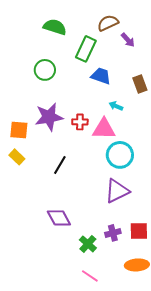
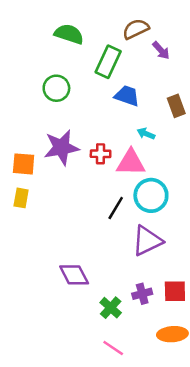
yellow rectangle: (17, 157) -> (21, 198), turned 56
black line: (60, 165) -> (116, 208), moved

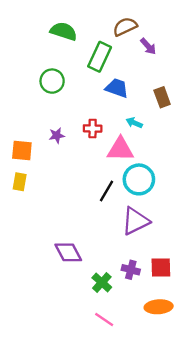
purple star: (61, 147) -> (57, 135), size x0.5
red cross: (101, 154) -> (93, 129), moved
purple cross: (142, 294) -> (131, 270), turned 30

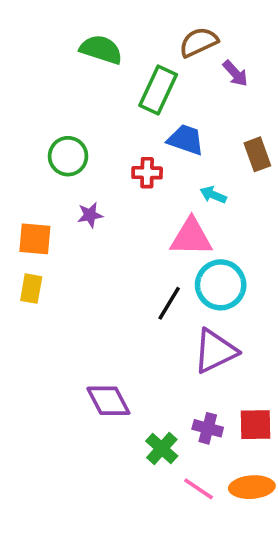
green circle: (52, 81) -> (68, 156), moved
red cross: (93, 129) -> (147, 173), moved
pink line: (104, 320) -> (199, 489), moved

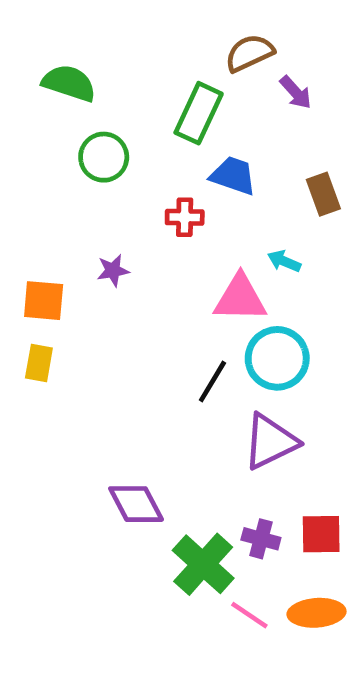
green semicircle: (101, 50) -> (69, 83), moved
green circle: (68, 156) -> (104, 157), moved
cyan arrow: (213, 195) -> (284, 261), moved
green cross: (162, 449) -> (203, 564), size x1.5

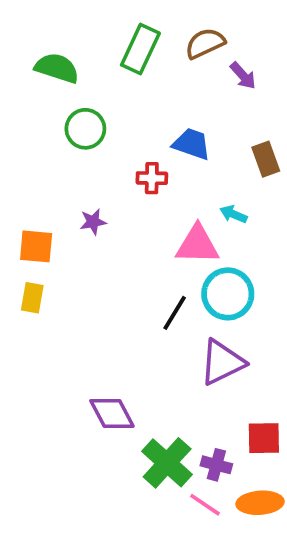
green rectangle: (199, 113) -> (140, 49), moved
purple cross: (261, 539) -> (216, 465), moved

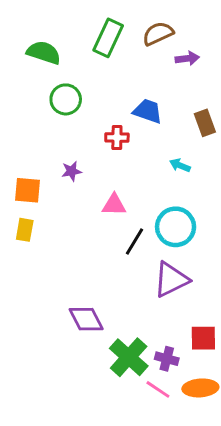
purple arrow: (243, 76) -> (187, 58), turned -55
pink triangle: (197, 245) -> (114, 205), moved, size x0.7

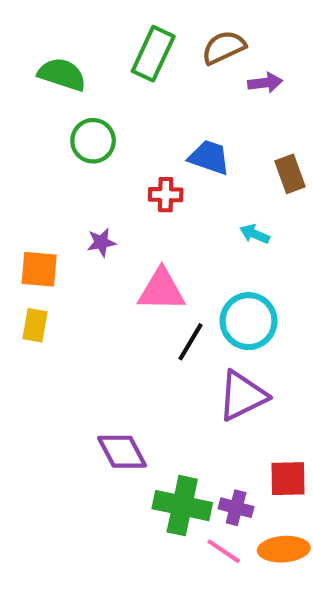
pink triangle: (114, 205) -> (161, 290), size x1.4
green cross: (129, 357) -> (182, 506), turned -30

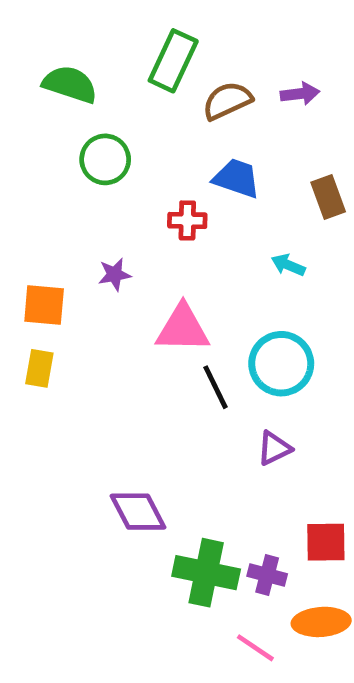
brown semicircle: (224, 47) -> (227, 101), moved
black line: (190, 342) -> (215, 387), turned -57
purple triangle: (242, 396) -> (274, 448), size x0.6
pink line: (224, 551) -> (255, 648), moved

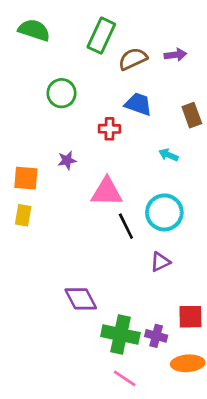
green semicircle: (70, 84) -> (34, 30), moved
pink line: (255, 648) -> (125, 378), moved

